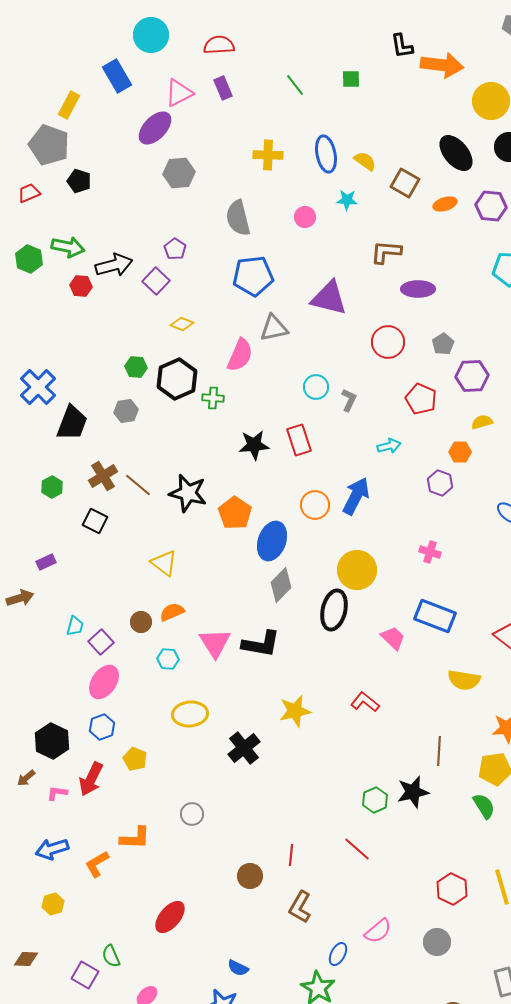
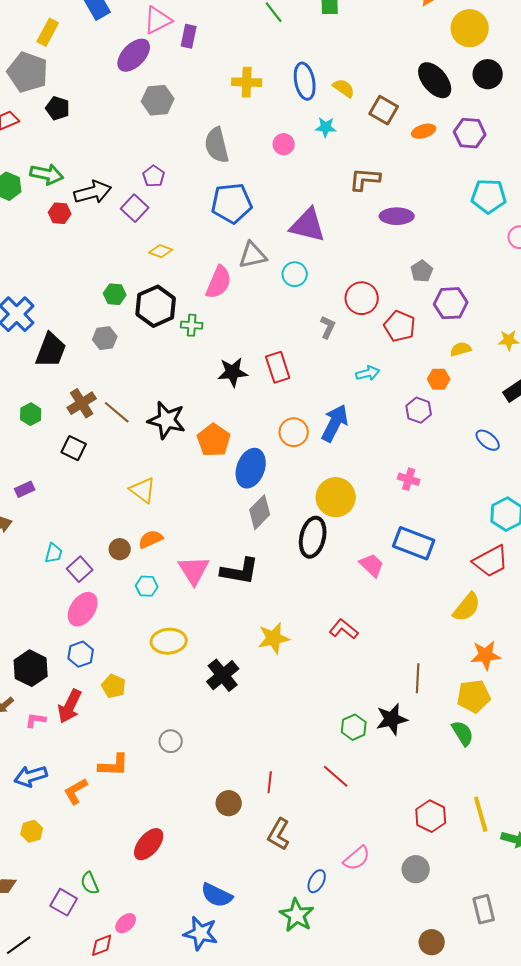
purple rectangle: (223, 88) -> (189, 36), moved, turned 35
red circle: (388, 342) -> (362, 298), moved
cyan circle: (316, 387) -> (295, 274), moved
yellow semicircle: (464, 680) -> (467, 607), moved, turned -60
blue semicircle: (238, 968) -> (217, 895), size x1.5

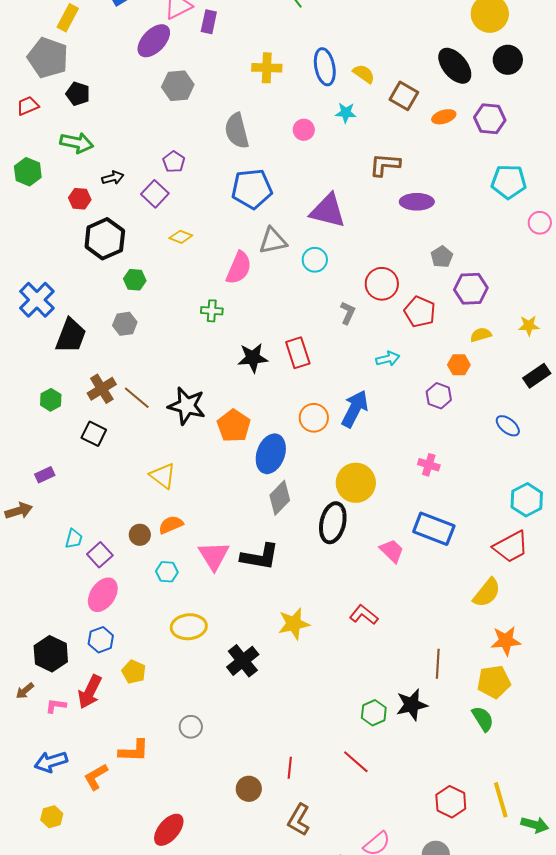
green arrow: (47, 174) -> (77, 143), moved
black arrow: (93, 192) -> (113, 178), size x0.6
black hexagon: (156, 306) -> (105, 239), moved

